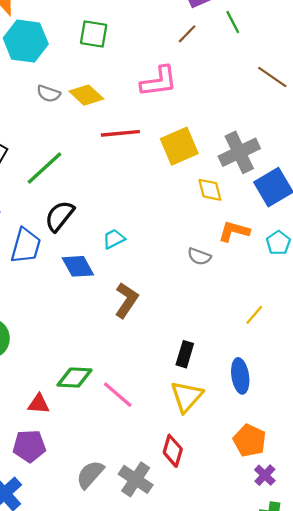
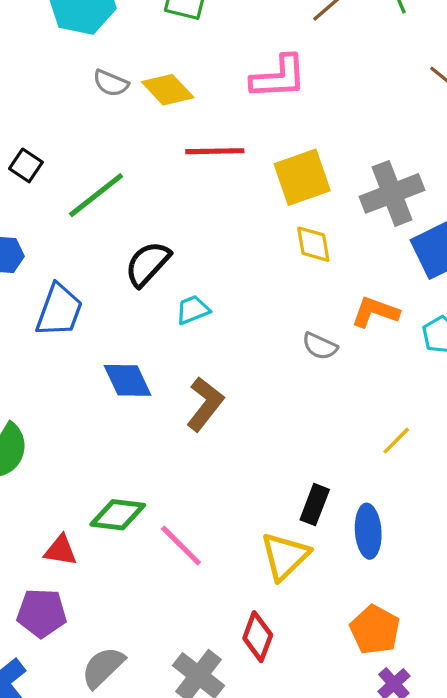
yellow diamond: (210, 190) -> (313, 244), moved
black semicircle: (59, 216) -> (148, 264), moved
blue diamond: (78, 266) -> (128, 380), moved
black rectangle: (185, 354) -> (315, 505), moved
gray semicircle: (90, 474) -> (103, 667), moved

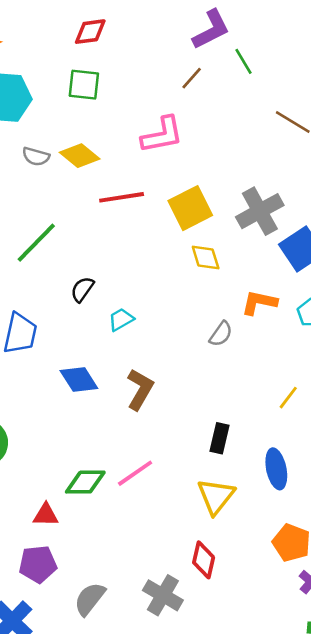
black semicircle: (148, 264) -> (82, 289), size x0.7
gray semicircle: (320, 346) -> (221, 334), turned -72
black rectangle: (315, 505) -> (219, 438), moved
pink line: (181, 546) -> (135, 473), moved, turned -72

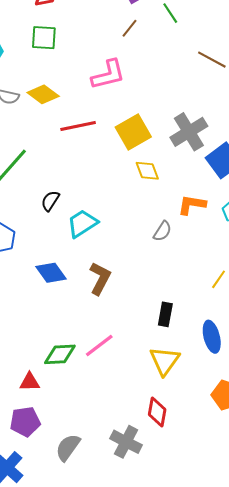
cyan trapezoid: (121, 320) -> (82, 223), size x1.5

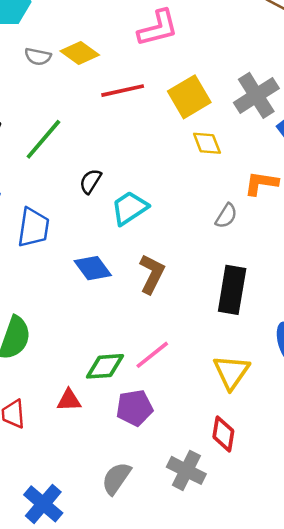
black rectangle: (165, 314) -> (232, 290), moved, size x1.6
purple pentagon: (25, 422) -> (135, 408), moved

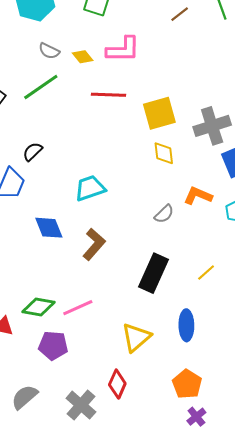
pink L-shape: (158, 28) -> (123, 49), moved
yellow diamond: (80, 53) -> (83, 57), size x0.7
green line: (43, 139) -> (41, 87), moved
black semicircle: (90, 181) -> (33, 152), moved

